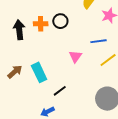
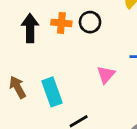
brown arrow: (15, 72) -> (17, 87), turned -84

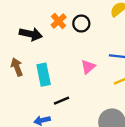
orange cross: (61, 23) -> (59, 21), turned 35
black arrow: (30, 28) -> (31, 34), moved, turned 95

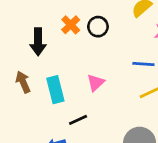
black arrow: (31, 34) -> (38, 42), turned 80
pink triangle: (88, 67) -> (96, 83), moved

